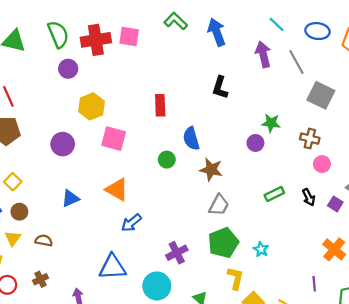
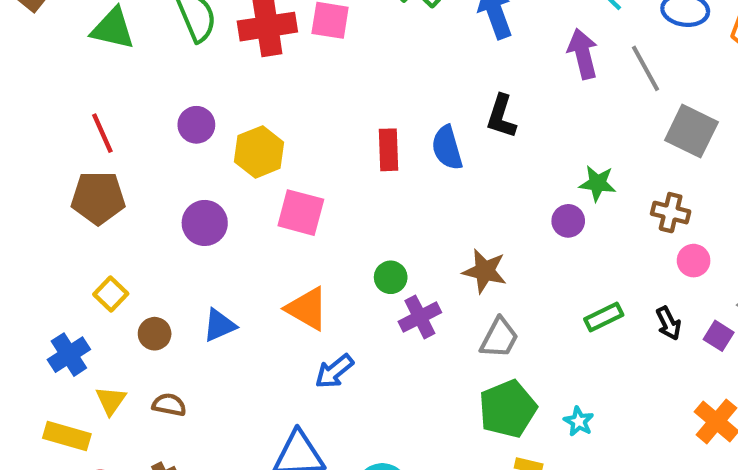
purple circle: (68, 69) -> (196, 125), moved
blue semicircle: (191, 139) -> (447, 148), moved
green circle: (167, 160) -> (391, 277), moved
brown circle: (19, 212) -> (155, 334), moved
purple cross: (177, 253) -> (420, 317), moved

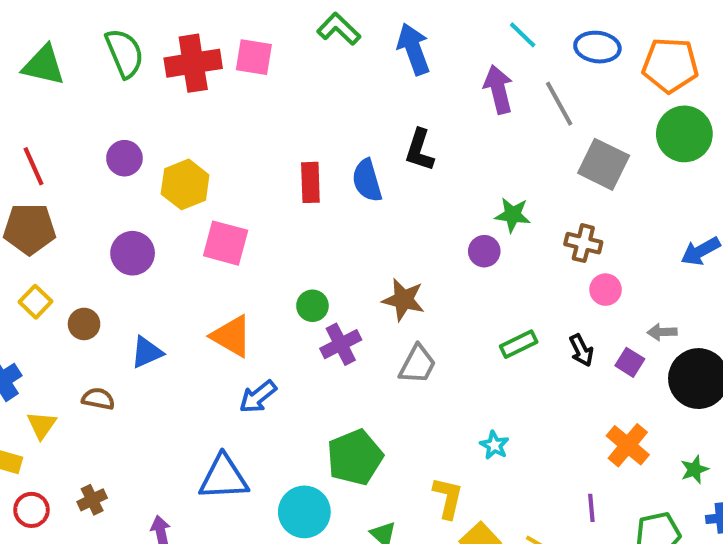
yellow square: (111, 294) -> (36, 302), moved
brown circle: (155, 334) -> (84, 324), moved
brown semicircle: (169, 405) -> (98, 399), moved
green pentagon: (508, 409) -> (355, 457), moved

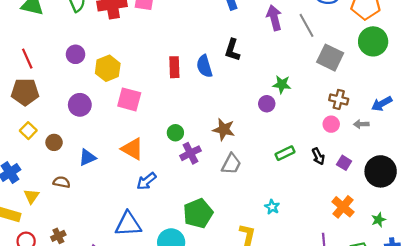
brown cross: (583, 243) -> (339, 99), moved
gray arrow: (662, 332) -> (361, 124), moved

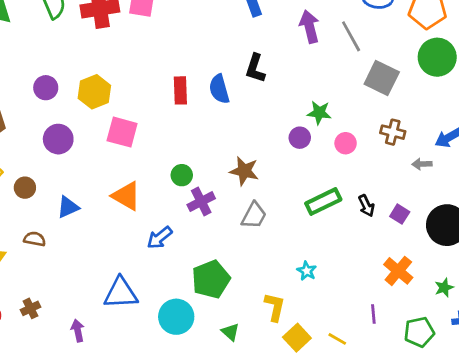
purple circle: (76, 54) -> (46, 88), moved
pink circle: (331, 124) -> (346, 143), moved
green rectangle: (285, 153) -> (323, 202), size x1.4
blue arrow: (146, 181) -> (160, 238), moved

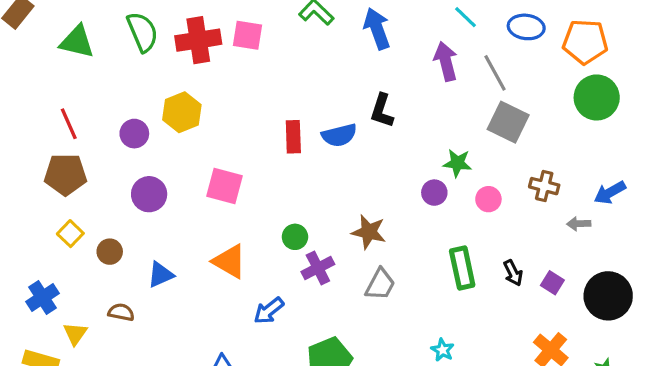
gray square: (382, 78) -> (508, 122), moved
blue semicircle: (219, 89) -> (339, 135), turned -88
yellow hexagon: (94, 92) -> (182, 112), moved
green rectangle: (323, 202) -> (462, 268), turned -76

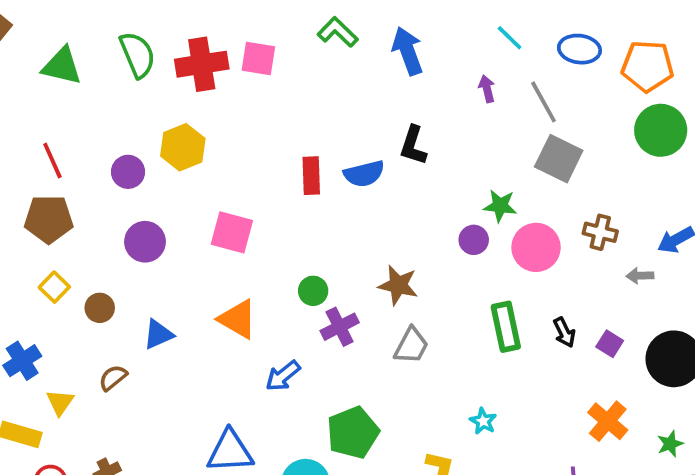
purple arrow: (446, 61) -> (487, 89), size x0.6
pink circle: (488, 199) -> (536, 247), size x1.6
brown semicircle: (121, 312) -> (113, 378), turned -50

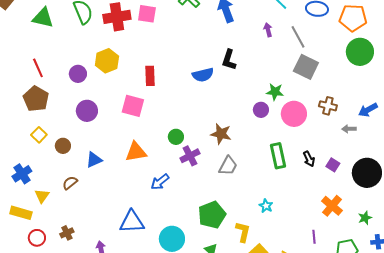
red rectangle: (311, 176) -> (150, 76), moved
brown pentagon: (49, 219) -> (36, 99), turned 30
orange triangle: (238, 319) -> (136, 152), turned -40
green pentagon: (353, 433) -> (212, 215), moved

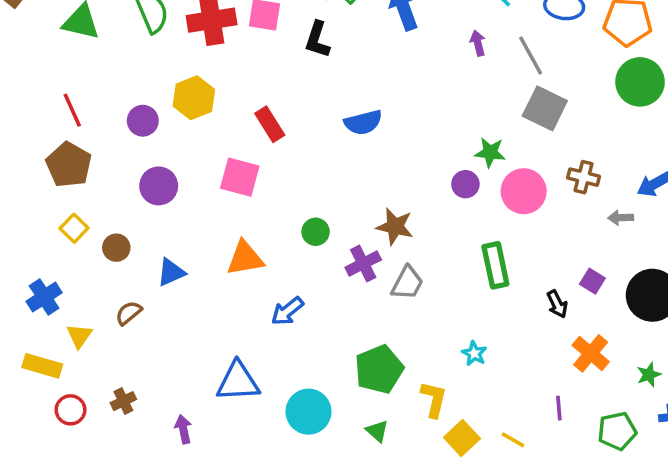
black L-shape: (229, 60) -> (317, 40), moved
red rectangle: (150, 76) -> (270, 124), turned -30
purple cross: (190, 156) -> (363, 264), moved
black arrow: (309, 159) -> (557, 304), moved

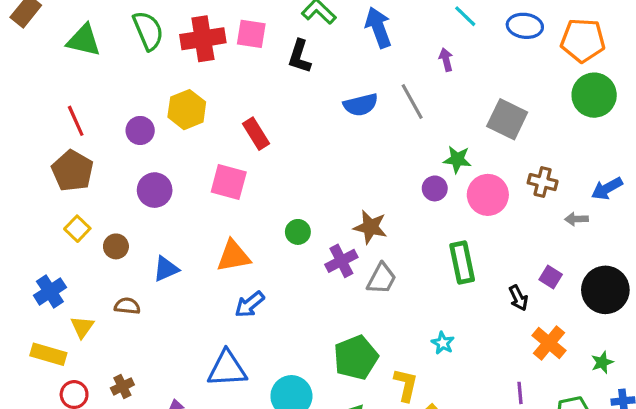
gray line: (531, 55) -> (412, 102), moved
blue semicircle: (363, 122) -> (361, 105), moved
blue arrow: (287, 311) -> (250, 304), moved
brown semicircle: (129, 313) -> (127, 306), turned 45

